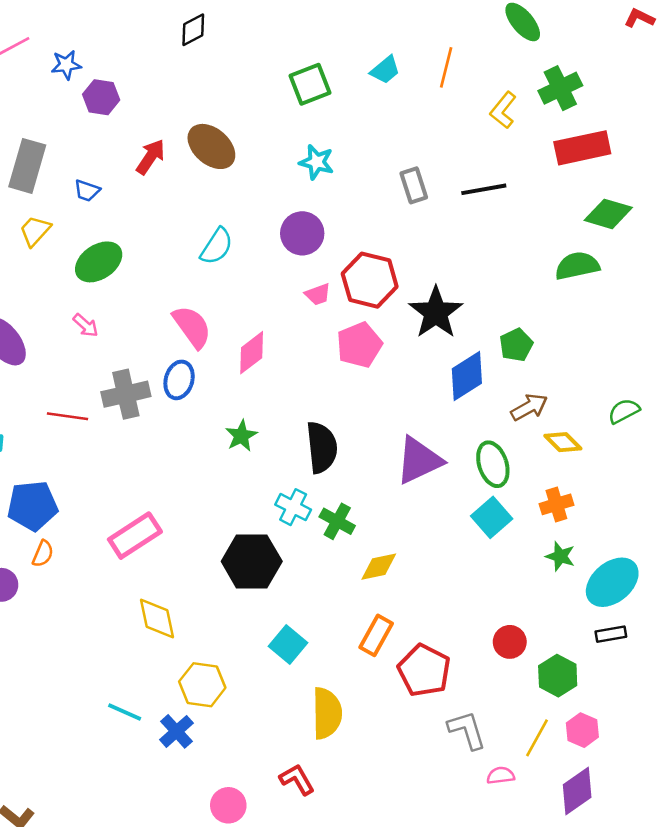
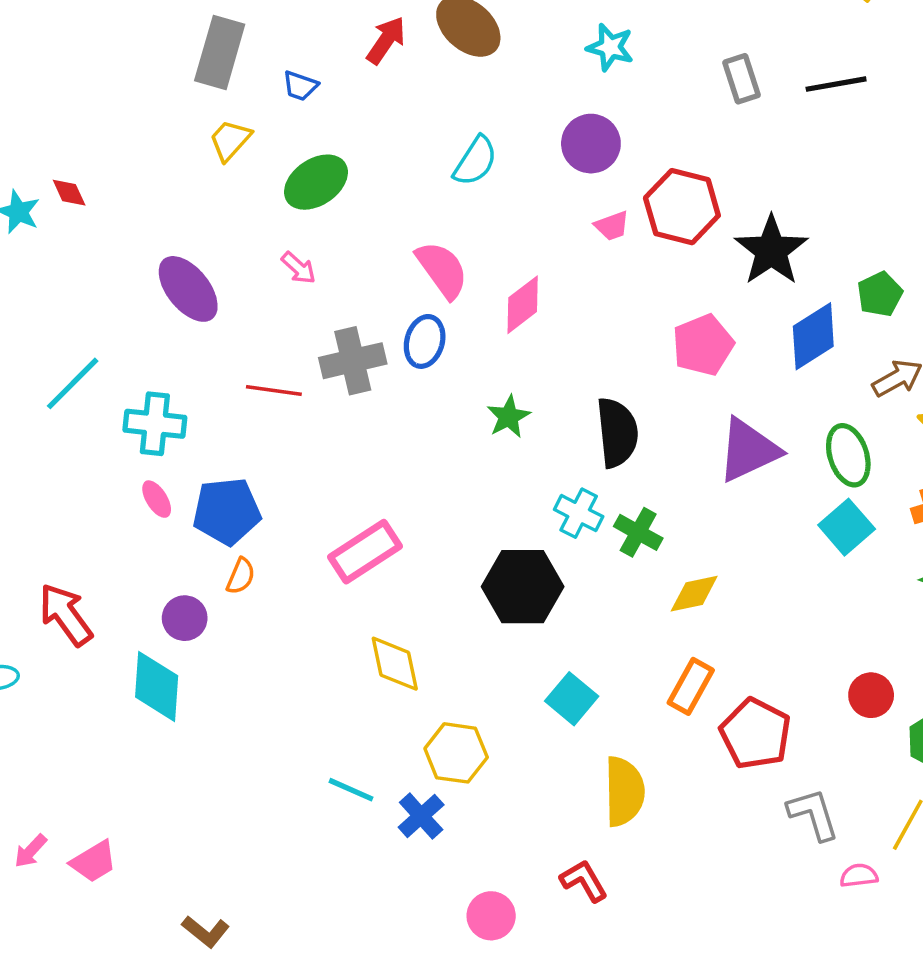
pink pentagon: (359, 345) -> (703, 345), moved

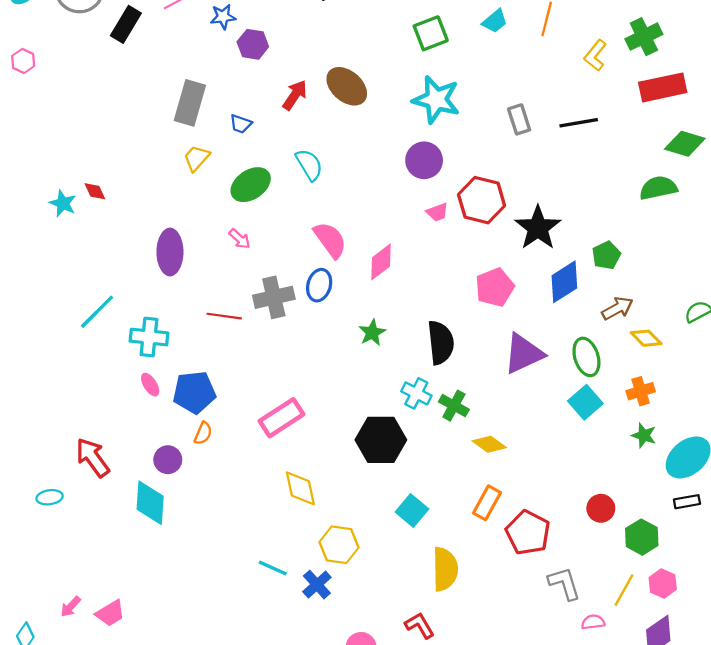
cyan star: (610, 47) -> (436, 100), size x1.6
cyan semicircle: (475, 161) -> (309, 165), moved, turned -64
purple ellipse: (188, 289) -> (170, 252), turned 39
yellow diamond: (694, 594) -> (489, 444), turned 48

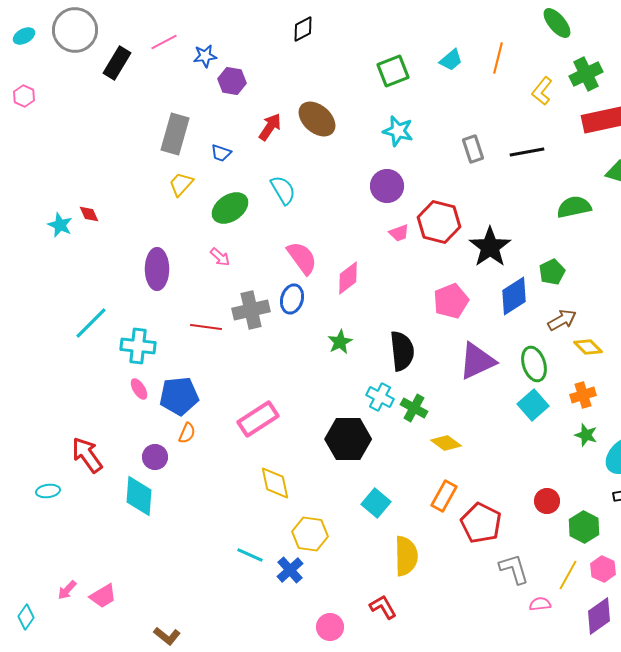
cyan star: (436, 100) -> (398, 131), size x0.7
green semicircle: (658, 188) -> (574, 207), moved

